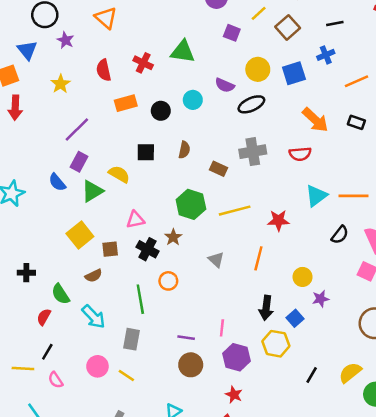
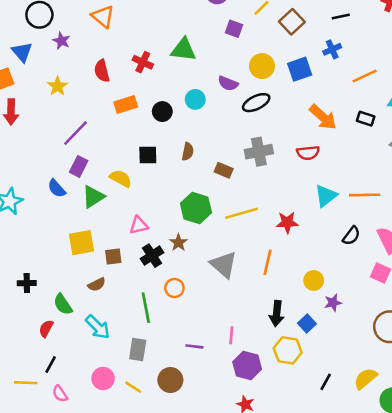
yellow square: (80, 235) -> (81, 243), turned 30
black cross: (147, 249) -> (152, 256), turned 30
gray triangle: (216, 260) -> (224, 265), size x1.6
brown circle: (191, 365) -> (170, 380), moved

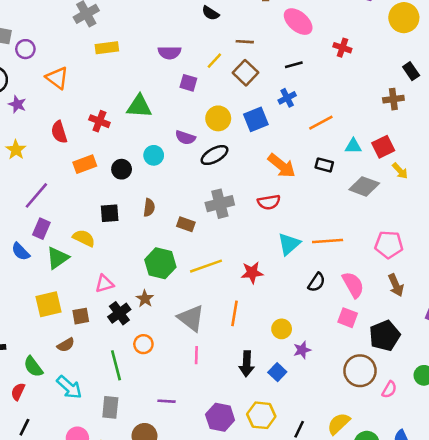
pink line: (231, 335) -> (196, 355), moved
yellow hexagon: (288, 350) -> (261, 415), moved

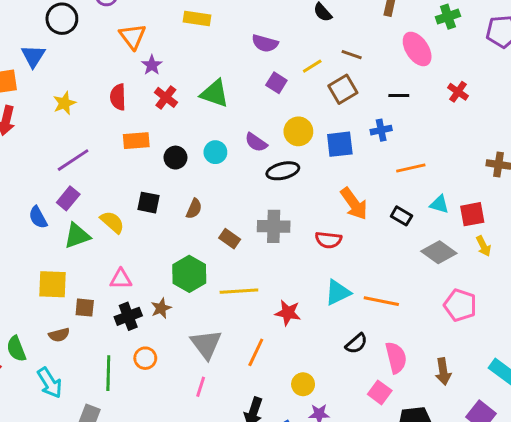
purple star: (17, 104) -> (152, 65), moved
pink pentagon: (389, 245) -> (460, 305), moved

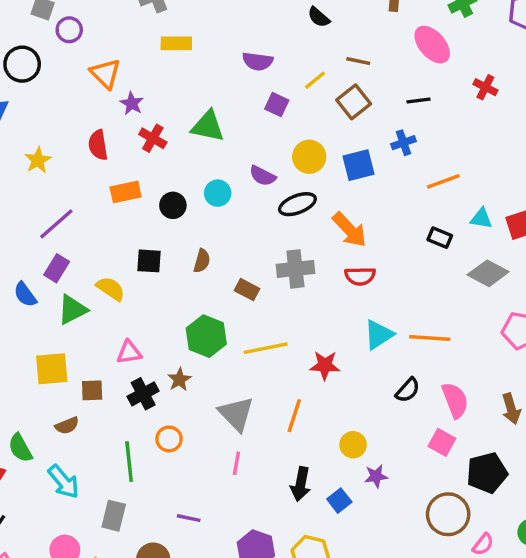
orange arrow: (354, 204) -> (350, 230), moved

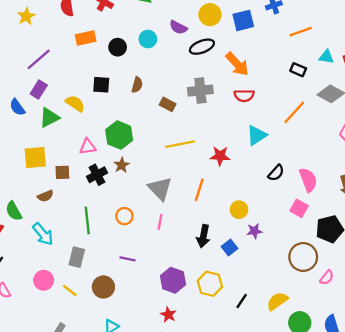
green hexagon: (206, 336) -> (119, 135), moved
orange line: (430, 338) -> (294, 112), moved, turned -52
orange circle: (169, 439) -> (124, 216), moved

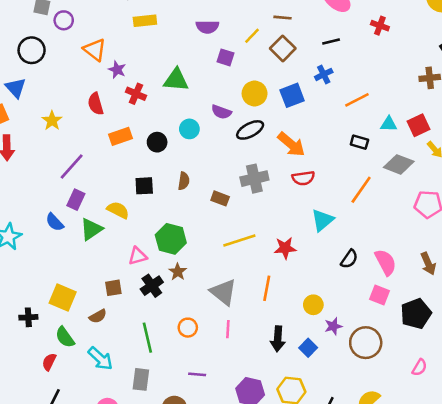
yellow square: (35, 158) -> (63, 297), moved, turned 35
brown circle: (303, 257) -> (366, 343), moved

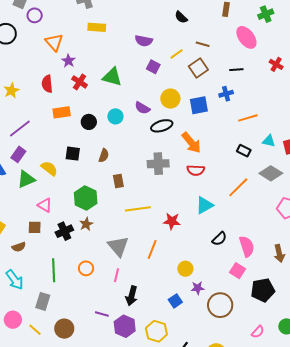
brown rectangle: (220, 198) -> (118, 181), moved, turned 48
pink triangle: (138, 256) -> (45, 205), moved, turned 35
black arrow: (278, 339) -> (132, 296), moved
purple line: (197, 374) -> (102, 314), moved

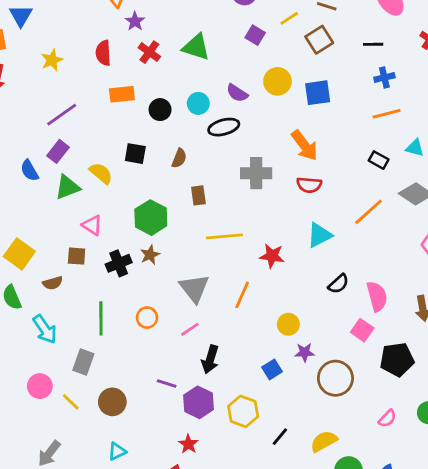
blue cross: (226, 94) -> (384, 78), moved
black ellipse: (162, 126) -> (224, 127), moved
pink line: (116, 275) -> (190, 329), turned 40

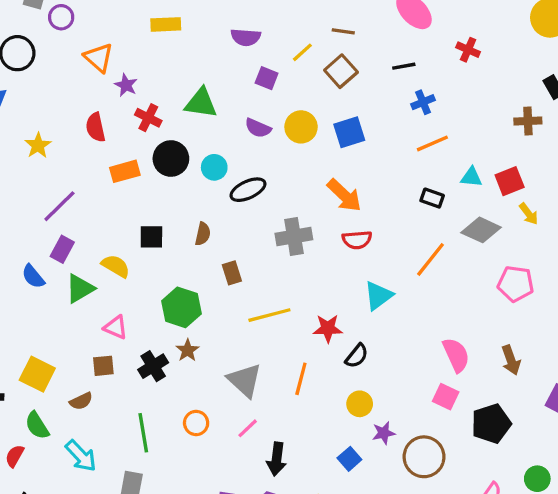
purple semicircle: (237, 93) -> (258, 128), moved
black circle: (160, 110) -> (171, 159), moved, size x1.4
black semicircle: (339, 284) -> (357, 356), moved

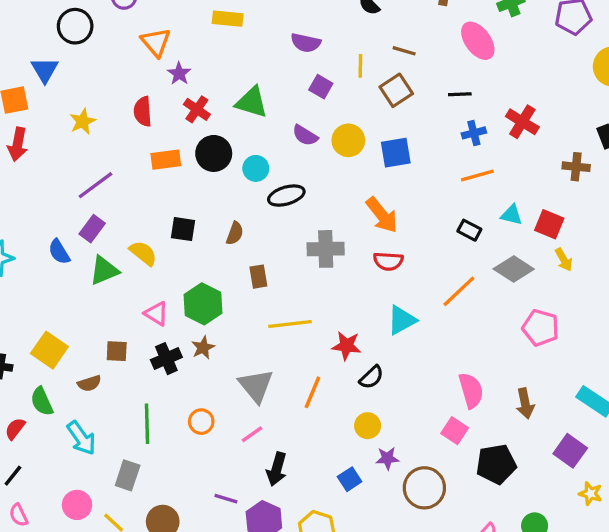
red cross: (468, 50) -> (522, 122), moved, size x1.4
yellow line: (302, 52) -> (360, 66), turned -55
red square: (510, 181) -> (549, 224), turned 36
pink triangle: (116, 327) -> (156, 314), moved

